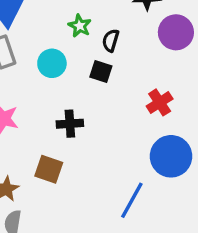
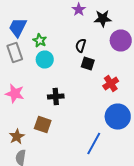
green star: (80, 26) -> (40, 40), moved
black square: (101, 71) -> (88, 64), moved

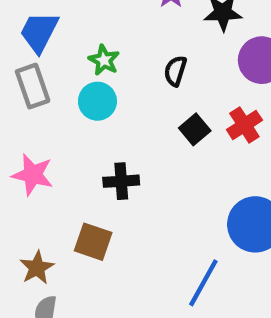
green star: (40, 40) -> (104, 60), moved
black square: (88, 64) -> (195, 129), moved, turned 32
red cross: (111, 84) -> (244, 125), moved

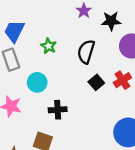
black semicircle: (175, 71) -> (86, 52), size x1.5
cyan circle: (97, 101) -> (37, 82), moved

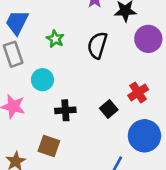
red cross: (122, 80) -> (138, 92), moved
black square: (96, 82) -> (109, 109), moved

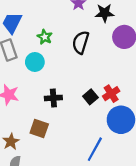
cyan circle: (42, 80) -> (35, 62), moved
red cross: (138, 92) -> (111, 94), moved

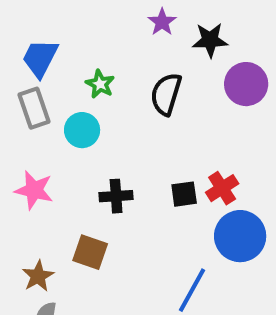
black square: (90, 97) -> (184, 194), turned 32

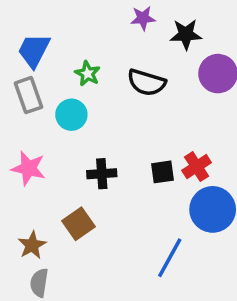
purple star: (162, 22) -> (143, 18), turned 30
black semicircle: (166, 94) -> (146, 83), turned -90
brown square: (90, 252) -> (79, 224), turned 36

